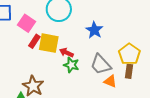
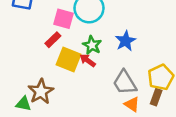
pink square: (27, 23) -> (63, 19), moved, turned -30
yellow square: (49, 43) -> (69, 60), moved
green star: (71, 65) -> (92, 45), moved

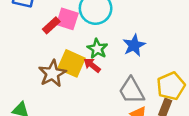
red rectangle: (53, 40) -> (51, 25), moved
brown star: (41, 92) -> (52, 74), moved

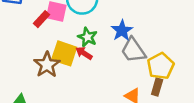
gray trapezoid: (132, 91) -> (133, 50), moved

